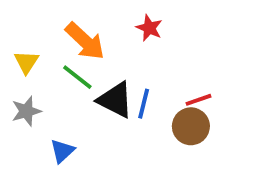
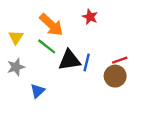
black triangle: (115, 100) -> (69, 60), turned -35

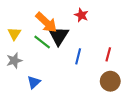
black triangle: (69, 60) -> (59, 36), moved, turned -50
red line: (120, 60) -> (108, 54), turned -56
brown circle: (115, 76) -> (110, 81), moved

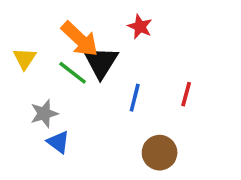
gray star: (14, 61) -> (44, 114), moved
brown circle: (110, 81) -> (160, 153), moved
blue triangle: (34, 82) -> (58, 142), turned -40

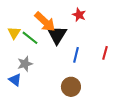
green line: (73, 73) -> (30, 38), moved
blue triangle: (58, 142) -> (15, 80), moved
brown circle: (160, 153) -> (71, 87), moved

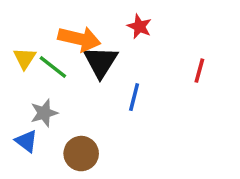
orange arrow: (45, 22) -> (79, 39), turned -30
red line: (105, 53) -> (199, 71), moved
brown circle: (71, 87) -> (81, 154), moved

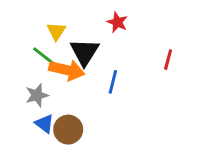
orange arrow: (79, 39) -> (67, 70), moved
yellow triangle: (25, 58) -> (56, 31), moved
blue triangle: (26, 141) -> (44, 124), moved

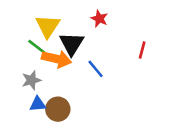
yellow triangle: (56, 31) -> (48, 26), size x1.5
blue line: (113, 82) -> (96, 69), turned -54
blue triangle: (44, 124) -> (38, 104), turned -42

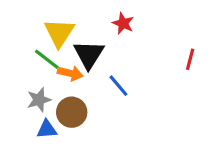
red line: (142, 50) -> (190, 59), moved
orange arrow: (57, 59) -> (70, 73), size x0.7
brown circle: (58, 109) -> (72, 112), moved

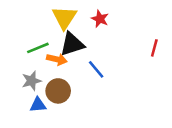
yellow triangle: (59, 33) -> (64, 18), moved
black triangle: (89, 55) -> (72, 44), turned 40
green line: (47, 59) -> (38, 48), turned -60

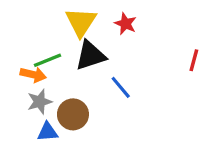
orange arrow: (57, 59) -> (33, 75), moved

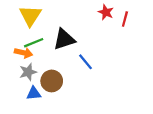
yellow triangle: (81, 22) -> (30, 16), moved
red star: (125, 24) -> (106, 12), moved
red line: (194, 60) -> (125, 19), moved

